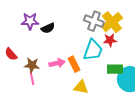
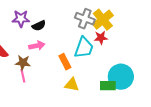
pink arrow: (57, 63) -> (37, 46), moved
green rectangle: (115, 69) -> (108, 86), moved

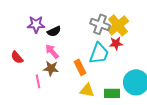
pink arrow: (37, 46) -> (52, 51), turned -119
brown star: (23, 63) -> (51, 68), moved
green rectangle: (108, 86) -> (112, 93), moved

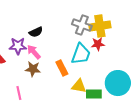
purple star: (36, 24) -> (18, 46), moved
yellow cross: (118, 25) -> (100, 26), turned 30
pink line: (38, 81) -> (19, 93), moved
yellow triangle: (87, 90) -> (79, 86), moved

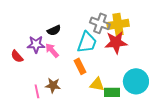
red star: (98, 44) -> (116, 42), size x1.6
cyan trapezoid: (81, 54) -> (87, 42), moved
brown star: (33, 69) -> (53, 85), moved

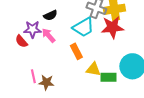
cyan trapezoid: (87, 42) -> (83, 27), turned 40
red semicircle: (17, 56) -> (21, 41), moved
brown star: (53, 85) -> (46, 82), moved

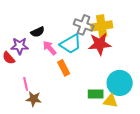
pink arrow: (48, 35) -> (50, 48), moved
yellow triangle: (93, 69) -> (111, 101), moved
pink line: (33, 76) -> (26, 84), moved

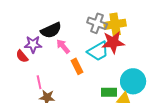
black semicircle: (38, 32) -> (51, 30), size x1.5
cyan trapezoid: (71, 44) -> (98, 51), moved

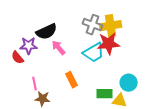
orange rectangle: (77, 66) -> (72, 80), moved
cyan circle: (133, 81) -> (129, 83), size x0.7

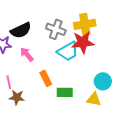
gray cross: (93, 25) -> (56, 29), moved
pink arrow: (59, 48) -> (27, 54), moved
green rectangle: (105, 94) -> (65, 92), moved

